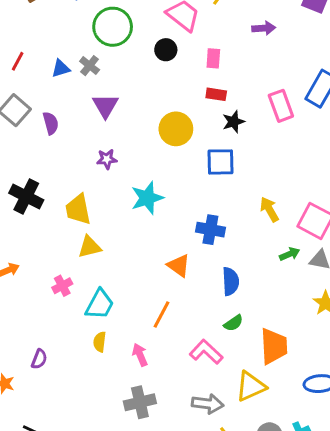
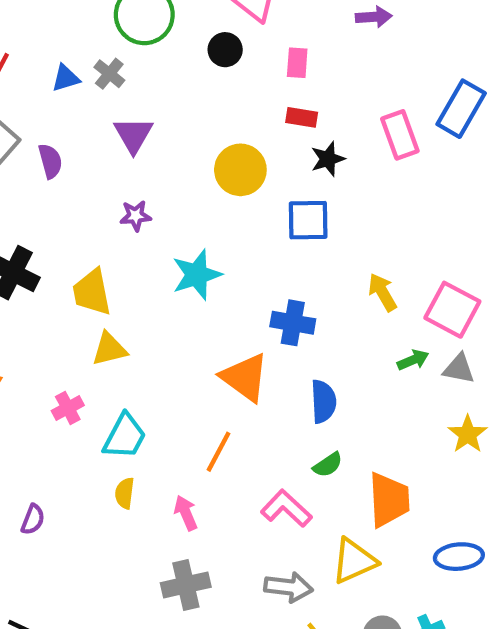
orange triangle: (179, 266) -> (245, 377), size x1.4

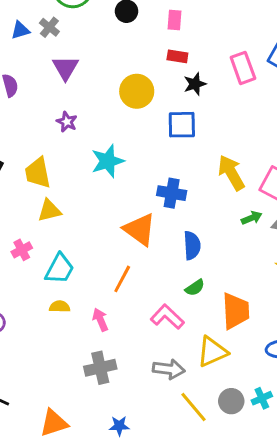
purple star: (136, 216) -> (67, 122), turned 30
yellow arrow: (382, 292) -> (231, 173), size x1.4
yellow semicircle: (125, 493) -> (60, 307), turned 84

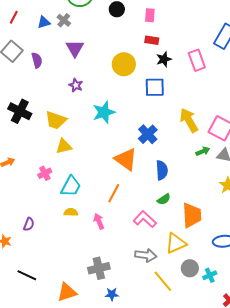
pink rectangle: (243, 68) -> (197, 60), moved
yellow trapezoid: (38, 173) -> (56, 120), turned -60
blue cross: (172, 193) -> (148, 134), turned 36
gray cross: (100, 368) -> (99, 268), moved
gray circle: (231, 401) -> (190, 268), moved

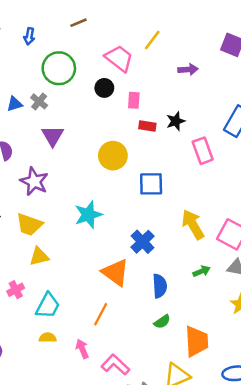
pink rectangle: (150, 15) -> (134, 100), moved
black star: (164, 59) -> (176, 121), moved
purple star: (76, 85) -> (34, 181), moved, size x1.6
green arrow: (203, 151) -> (201, 271), moved
pink L-shape: (145, 219) -> (115, 365), moved

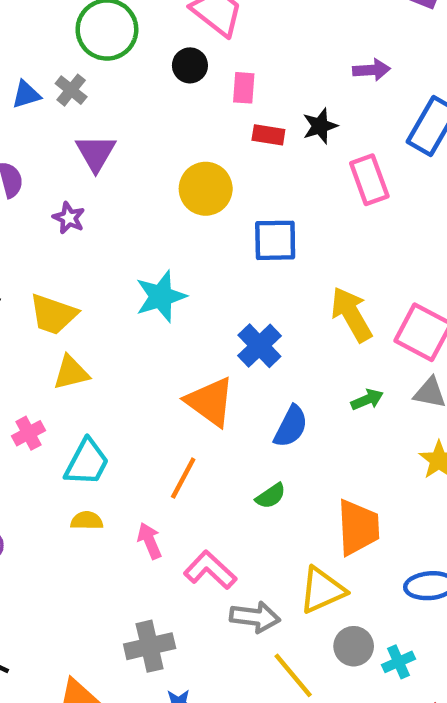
purple arrow: (188, 69) -> (372, 70), moved
purple star: (34, 181) -> (69, 218), moved, size x0.6
blue semicircle: (160, 286) -> (291, 426), turned 30
green semicircle: (162, 322) -> (271, 496), moved

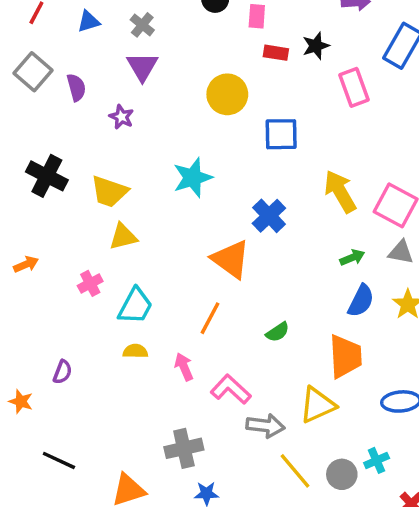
gray cross: (71, 90) -> (142, 25), moved
blue semicircle: (291, 426) -> (361, 301), moved
gray circle: (354, 646) -> (342, 474), moved

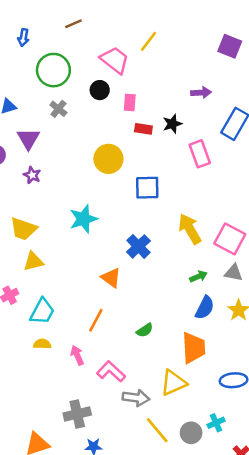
gray cross: (142, 25) -> (58, 109), moved
purple triangle: (142, 67) -> (28, 139), moved
orange triangle: (231, 259) -> (111, 278), size x0.7

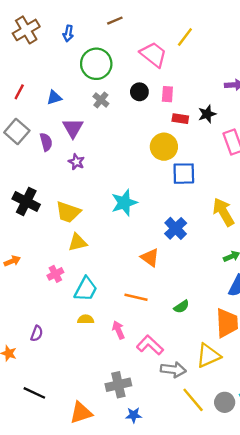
black circle: (100, 90) -> (139, 92), moved
yellow circle: (108, 159) -> (164, 147), moved
orange line: (96, 320) -> (136, 297), turned 75

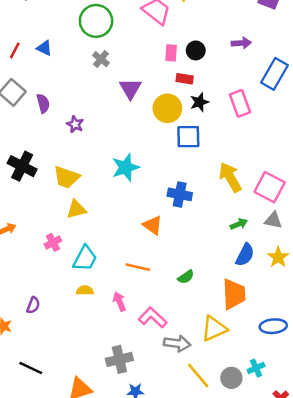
black circle: (139, 92) -> (196, 50), moved
blue triangle: (54, 98) -> (44, 48), moved, turned 42
black star: (207, 114) -> (199, 102), moved
purple triangle: (73, 128) -> (130, 89), moved
blue cross: (176, 228) -> (180, 194), turned -35

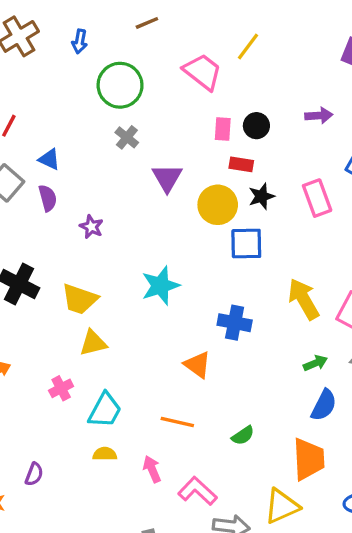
blue triangle: (44, 48) -> (49, 159), moved

